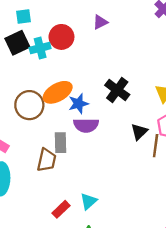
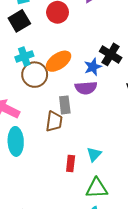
cyan cross: (40, 48) -> (24, 57), moved
blue star: (78, 104) -> (93, 67), moved
red rectangle: (61, 209) -> (71, 163), turned -35

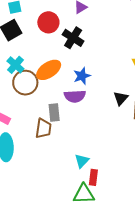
black cross: (111, 54) -> (73, 38), moved
cyan cross: (24, 57) -> (15, 65), turned -30
red rectangle: (71, 163) -> (93, 177), moved

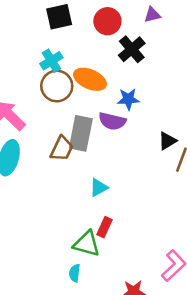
orange ellipse: (49, 70) -> (90, 79), turned 40
gray rectangle: (54, 113) -> (81, 133), size x1.5
cyan triangle: (82, 161) -> (99, 188), moved

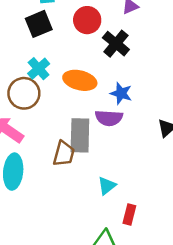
brown circle: (57, 86) -> (24, 93), moved
blue star: (128, 99) -> (121, 93), turned 30
red rectangle: (105, 227) -> (129, 215), moved

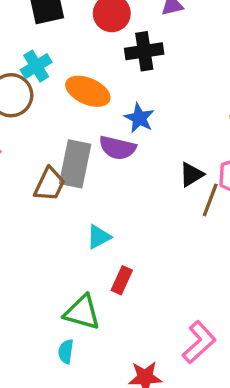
black cross: (116, 44) -> (144, 51), turned 32

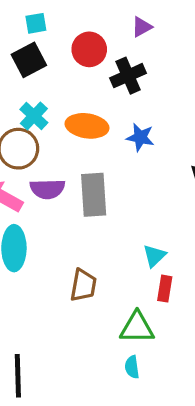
purple semicircle: (117, 148) -> (47, 189), moved
brown trapezoid: (50, 184) -> (83, 285), moved
cyan triangle: (99, 237) -> (154, 256), moved

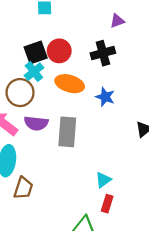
red circle: (89, 49) -> (59, 51), moved
black square: (29, 60) -> (36, 53), moved
brown trapezoid: (83, 285) -> (23, 188), moved

